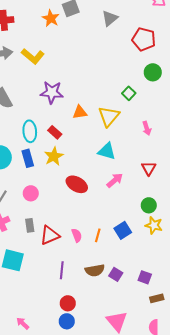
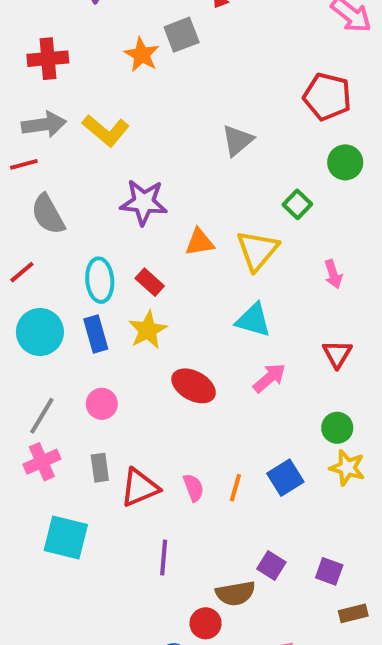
gray triangle: (110, 18) -> (237, 140), moved
brown semicircle: (95, 270) -> (235, 593), moved
red circle: (68, 303) -> (206, 623), moved

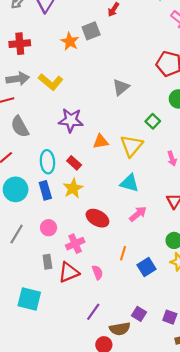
pink cross: (42, 462) -> (75, 244), moved
orange line: (235, 488) -> (123, 253), moved
purple line: (164, 557) -> (93, 312), moved, turned 30

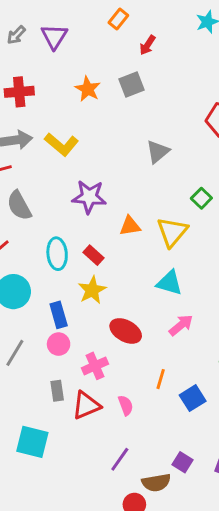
gray square: (91, 31) -> (131, 85), moved
blue rectangle: (45, 190) -> (59, 315), moved

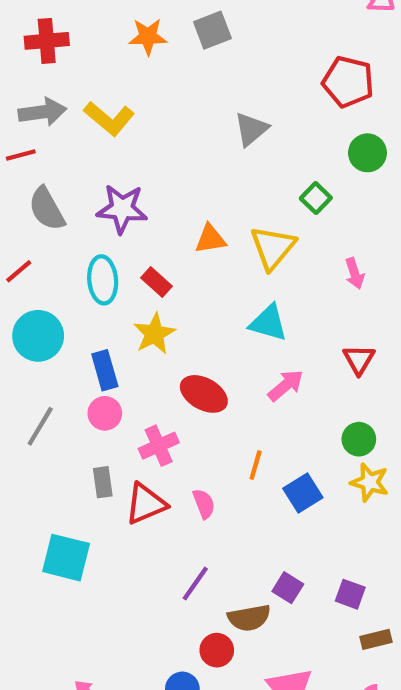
orange star: (88, 89) -> (148, 37), turned -30
purple star: (89, 197) -> (122, 209), moved

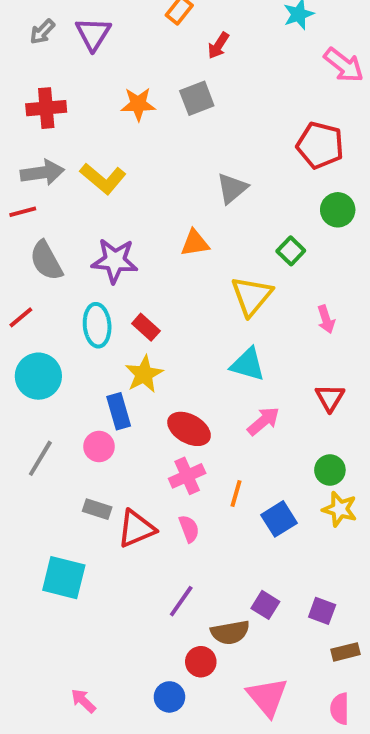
orange triangle: (210, 239) -> (195, 243), moved
blue rectangle: (105, 370) -> (119, 411), moved
pink cross: (159, 446) -> (187, 476), moved
gray rectangle: (103, 482) -> (97, 509), turned -64

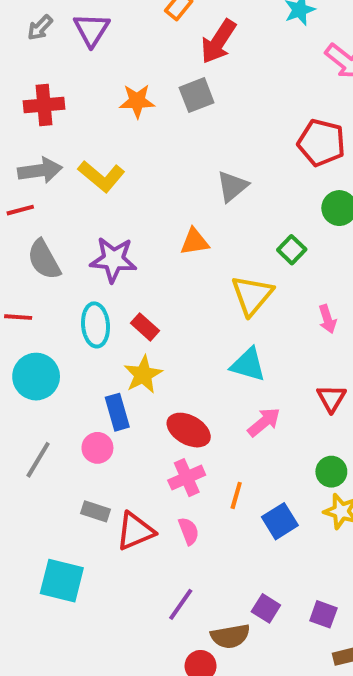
red arrow: (218, 45) -> (218, 42), size x1.6
red line: (21, 317) -> (18, 317), turned 44

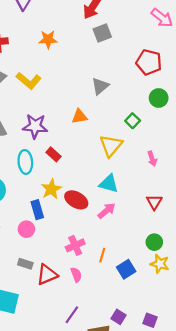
gray square: (197, 95) -> (102, 33), moved
red rectangle: (145, 327) -> (53, 154), moved
pink arrow: (264, 422) -> (107, 211), moved
red ellipse: (189, 430) -> (76, 200), moved

